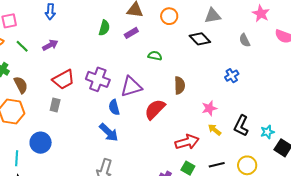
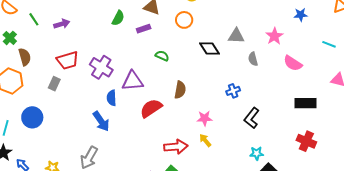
gray triangle: (213, 16) -> (236, 36), moved
black L-shape: (241, 126) -> (252, 118), moved

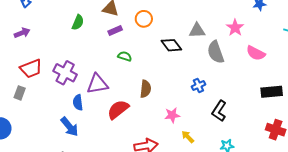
purple rectangle: (144, 29) -> (115, 31), moved
gray semicircle: (253, 59) -> (216, 52), size x1.6
yellow arrow: (205, 140) -> (188, 137), moved

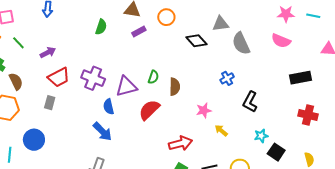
pink star: (235, 28) -> (286, 14), moved, turned -30
purple arrow: (22, 33) -> (48, 52), moved
green semicircle: (125, 56) -> (153, 77), moved, turned 96

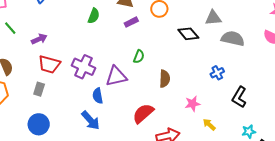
gray semicircle: (241, 43) -> (233, 38), turned 125
red trapezoid: (59, 77) -> (49, 64), turned 40
green semicircle: (153, 77) -> (139, 57), moved
red semicircle: (149, 110) -> (143, 113), moved
blue circle: (34, 140) -> (39, 124), moved

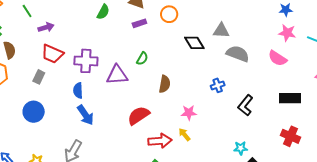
green line: (10, 28) -> (27, 11), moved
purple cross: (83, 67) -> (86, 61), turned -30
blue semicircle: (98, 96) -> (78, 90), moved
black L-shape: (239, 97) -> (245, 105), moved
yellow arrow: (209, 124) -> (184, 134), moved

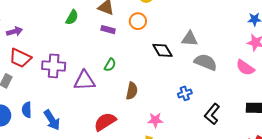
purple rectangle: (139, 23) -> (108, 30), turned 32
blue semicircle: (78, 90) -> (27, 110), moved

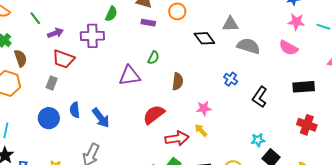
purple cross: (54, 66) -> (92, 36), moved
blue cross: (185, 93) -> (231, 79), turned -32

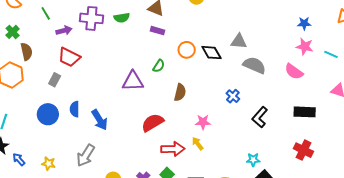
orange circle: (177, 11) -> (187, 50), moved
green semicircle: (111, 14) -> (122, 18), turned 49
purple cross: (92, 36) -> (91, 18), moved

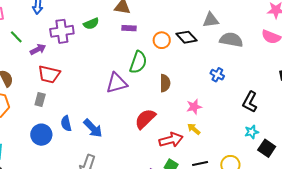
green semicircle: (159, 66) -> (138, 62), size x1.6
black L-shape: (260, 117) -> (250, 102), moved

